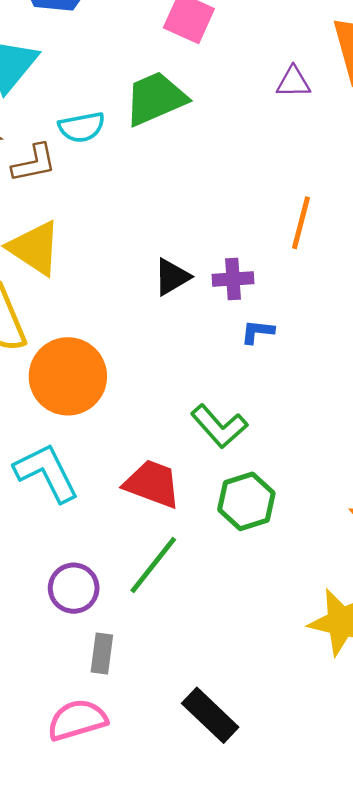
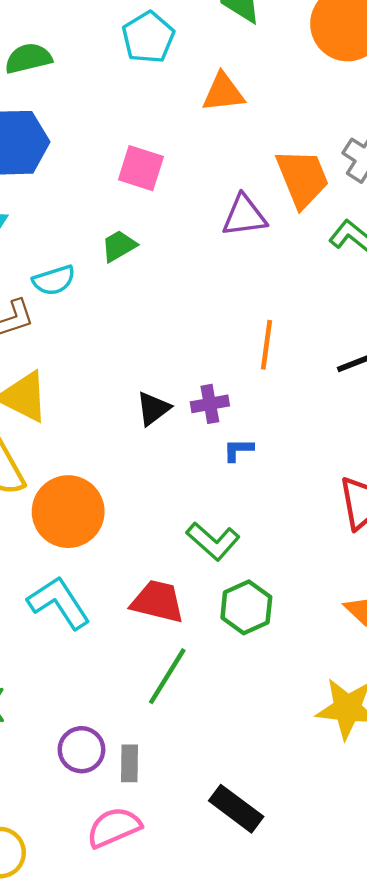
purple triangle: (293, 82) -> (244, 216), size x1.4
green trapezoid: (156, 99) -> (119, 246), size x0.6
purple circle: (74, 588) -> (81, 750), moved

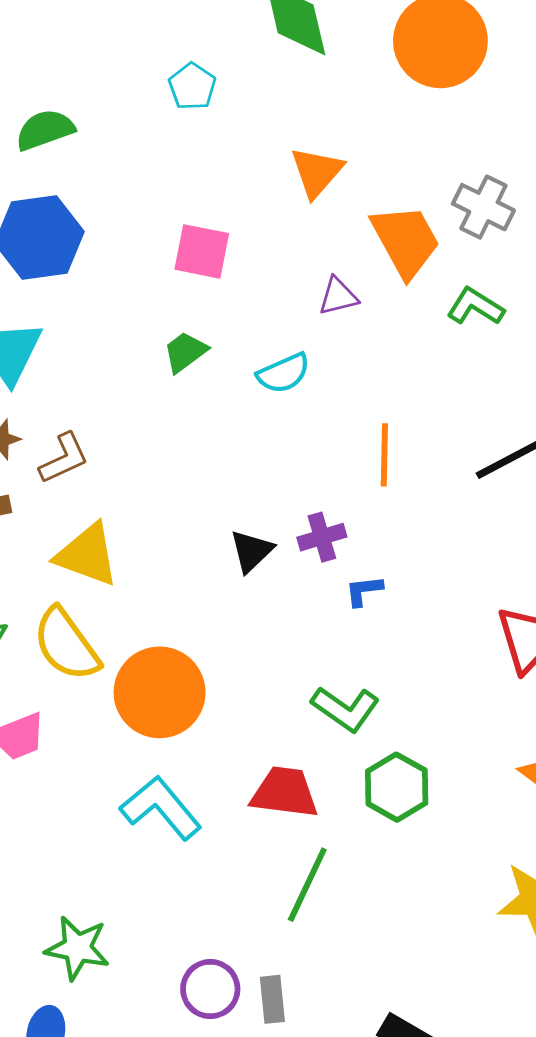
cyan pentagon: (148, 37) -> (192, 86), size x0.7
orange triangle: (223, 93) -> (317, 172), moved, turned -36
purple triangle: (244, 216) -> (338, 296), size x0.7
cyan semicircle: (54, 280) -> (284, 373), moved

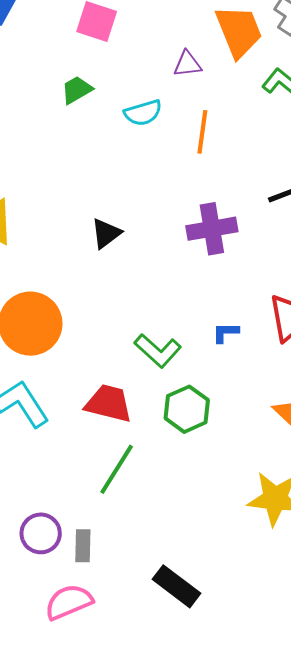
orange line: (384, 455) -> (202, 132), moved
purple cross: (322, 537) -> (212, 229), moved, size x1.5
blue L-shape: (364, 591) -> (226, 333), moved

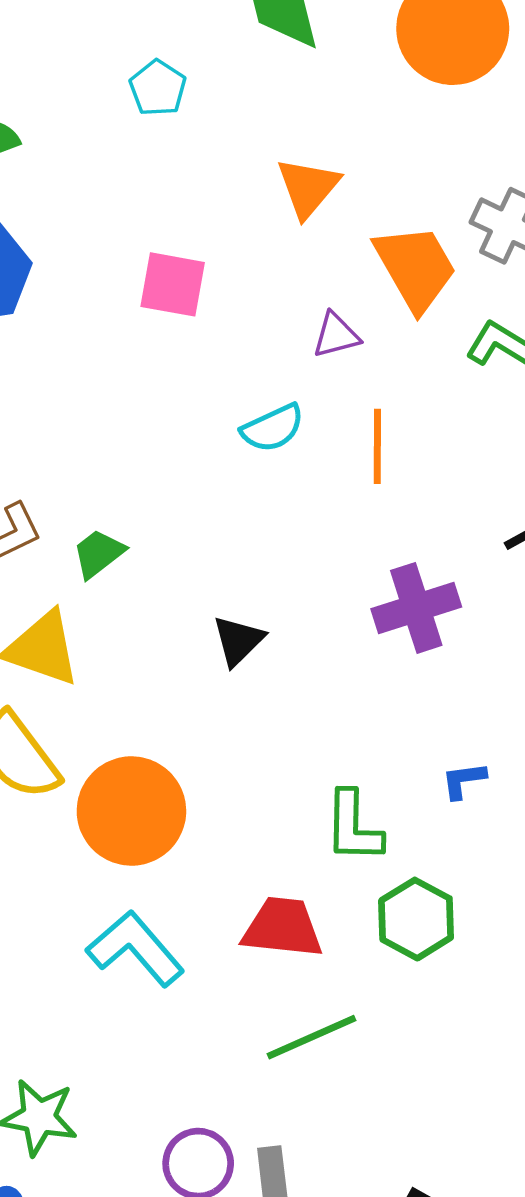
green trapezoid: (77, 90) -> (98, 553), moved
green L-shape: (158, 351) -> (353, 827), turned 57
green line: (117, 469) -> (312, 1037), turned 42

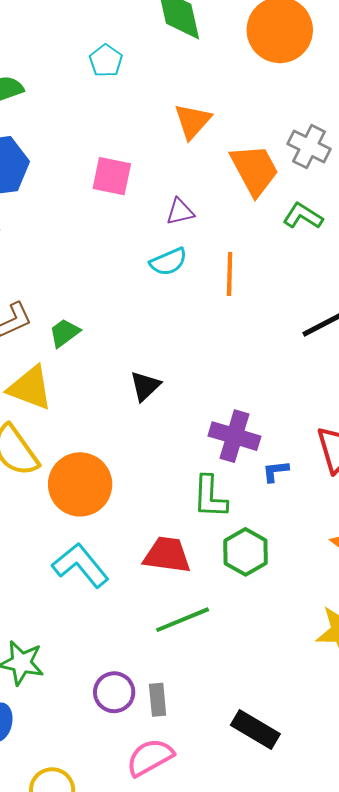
purple triangle: (336, 335) -> (180, 212), moved
purple cross: (416, 608) -> (234, 436), moved, turned 33

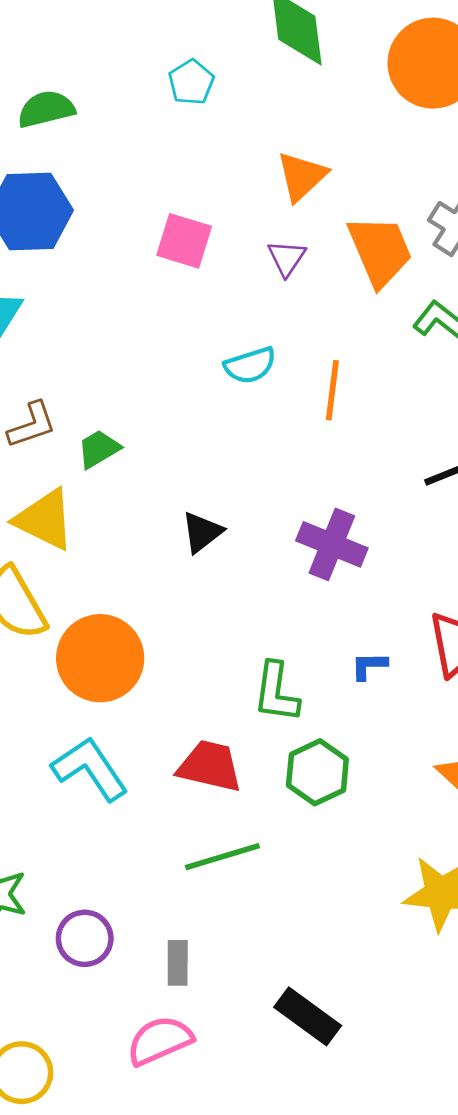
purple triangle: (180, 212) -> (287, 258), moved, turned -48
purple cross: (234, 436) -> (332, 544), moved
purple circle: (114, 692) -> (85, 938), moved

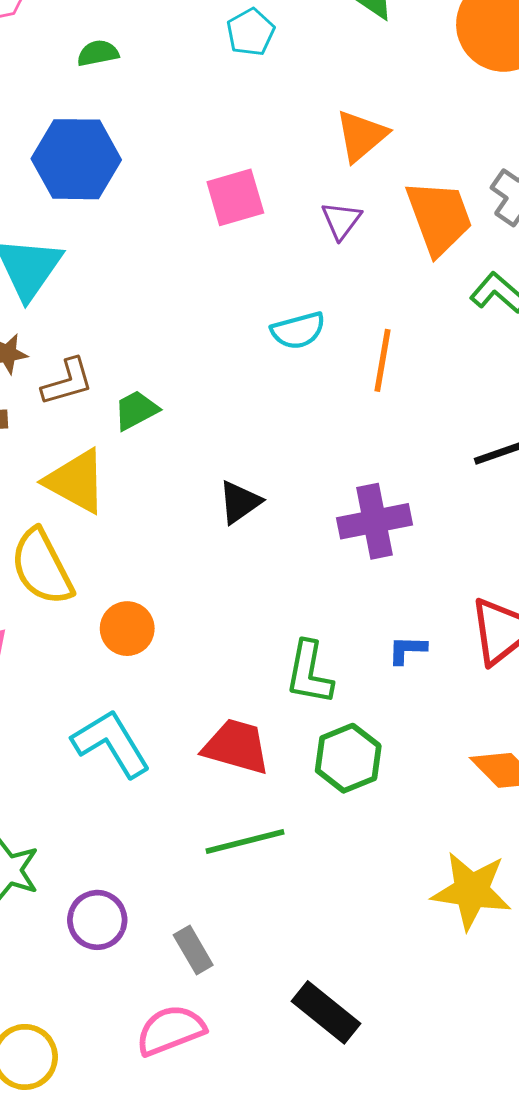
green semicircle: (46, 109) -> (98, 53), size x0.7
pink square: (184, 241) -> (235, 197), turned -36
purple cross: (332, 544) -> (375, 521), turned -36
orange circle: (100, 658) -> (127, 629), size x0.6
gray rectangle: (178, 963) -> (193, 950), turned -33

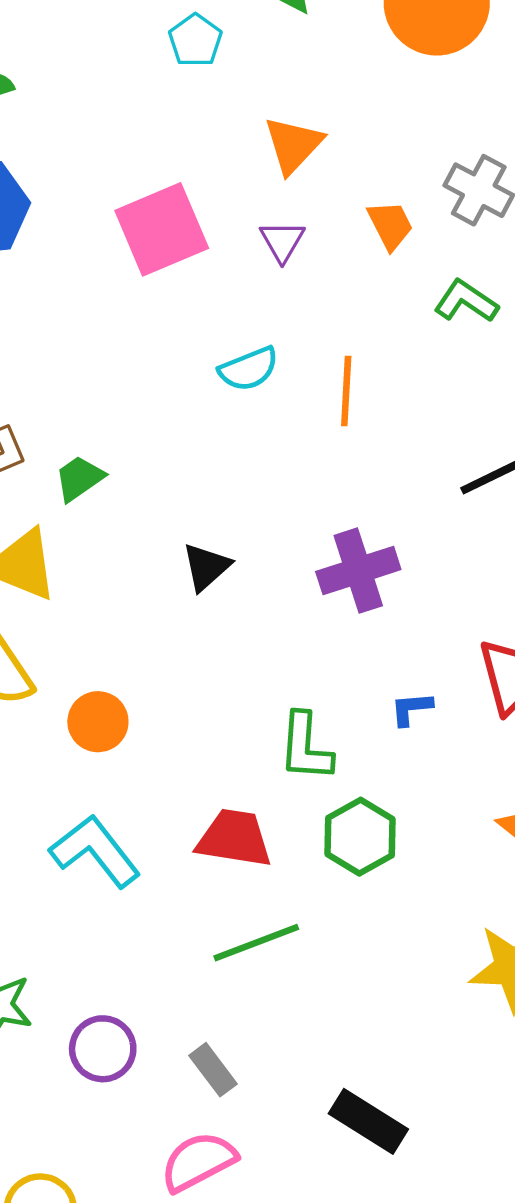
cyan pentagon: (251, 32) -> (195, 40), moved
pink square: (235, 197) -> (162, 229), size x1.4
orange trapezoid: (439, 217) -> (390, 225), size x0.6

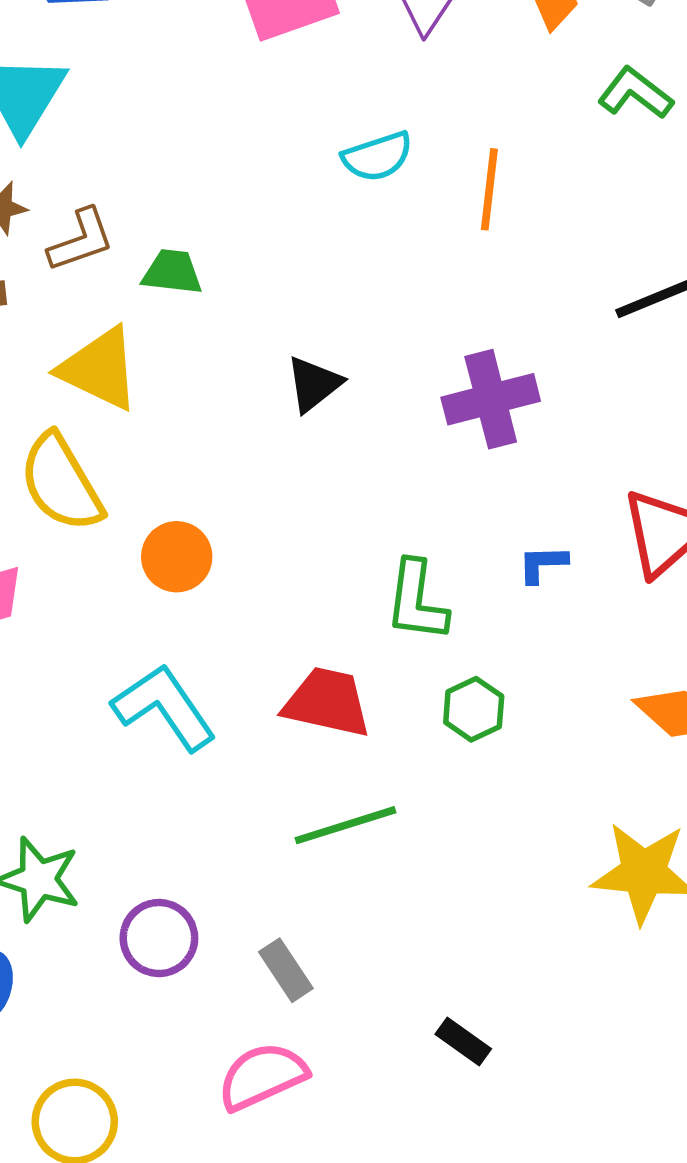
green trapezoid: (79, 478) -> (172, 272), turned 38
green hexagon: (360, 837) -> (474, 709), size x0.7
black rectangle: (368, 1121) -> (463, 1042), size x0.6

